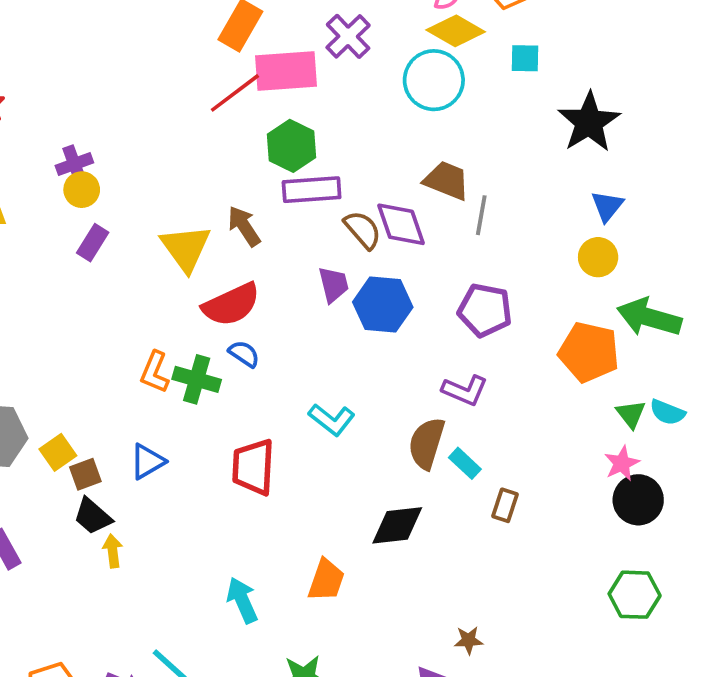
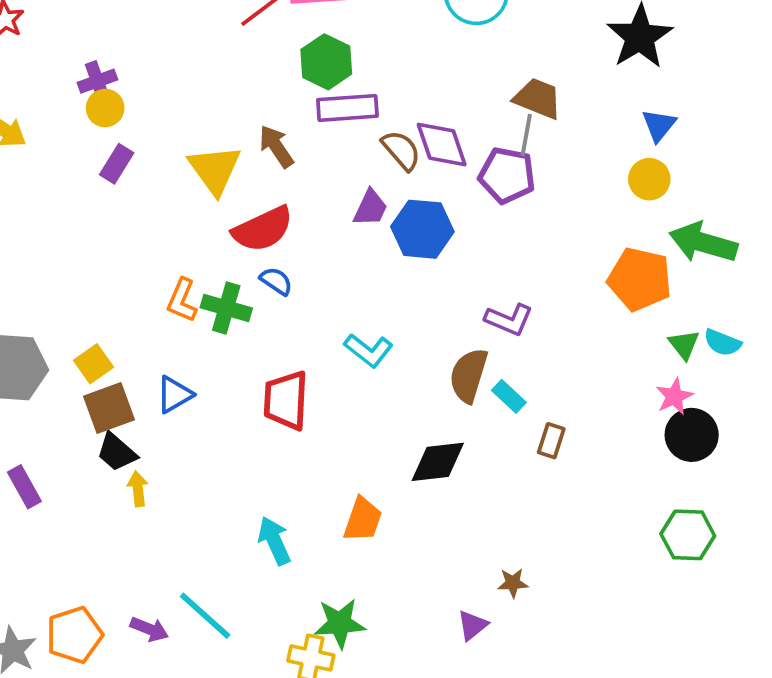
brown trapezoid: (447, 181) -> (538, 98), moved
purple trapezoid: (333, 285) -> (370, 208), turned 39
purple pentagon: (485, 310) -> (507, 175), moved
yellow square: (58, 452) -> (94, 364), moved
brown square: (85, 474) -> (109, 408), size x1.5

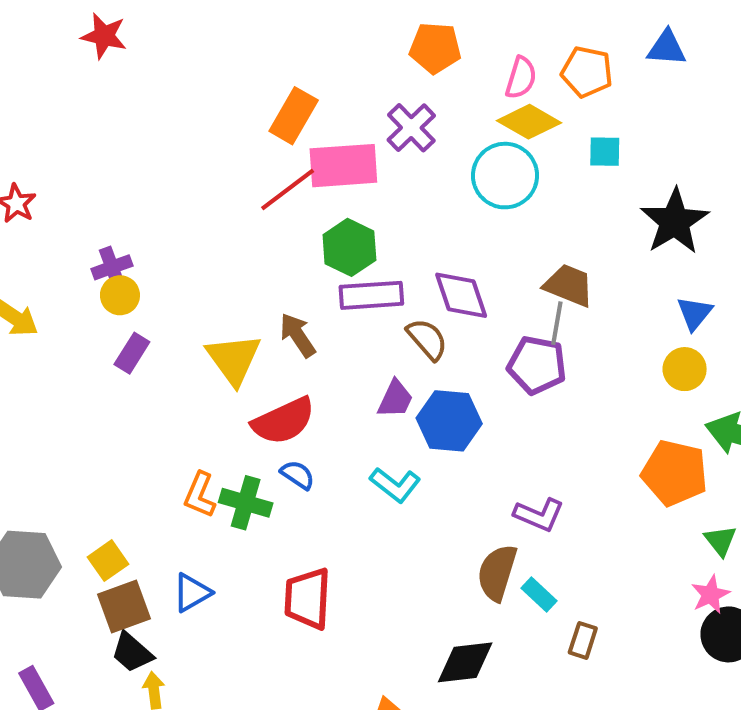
purple diamond: (442, 145) -> (461, 295), moved
cyan L-shape: (369, 350) -> (395, 485), moved

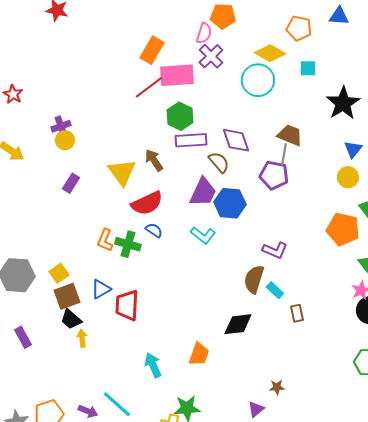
pink semicircle: (521, 78) -> (204, 33), moved
purple rectangle: (132, 353) -> (71, 183), moved
purple trapezoid: (395, 399) -> (203, 192), size x1.5
red trapezoid: (308, 599) -> (127, 305), moved
brown rectangle: (583, 640) -> (297, 313), turned -30

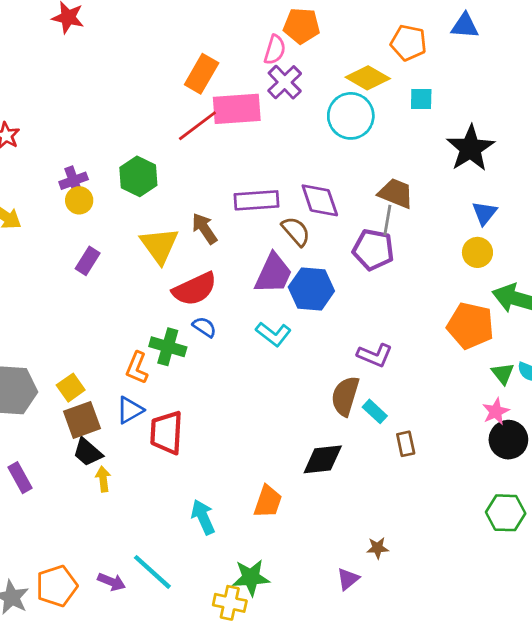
green hexagon: (180, 116) -> (138, 176), moved
orange L-shape: (105, 240) -> (137, 368), moved

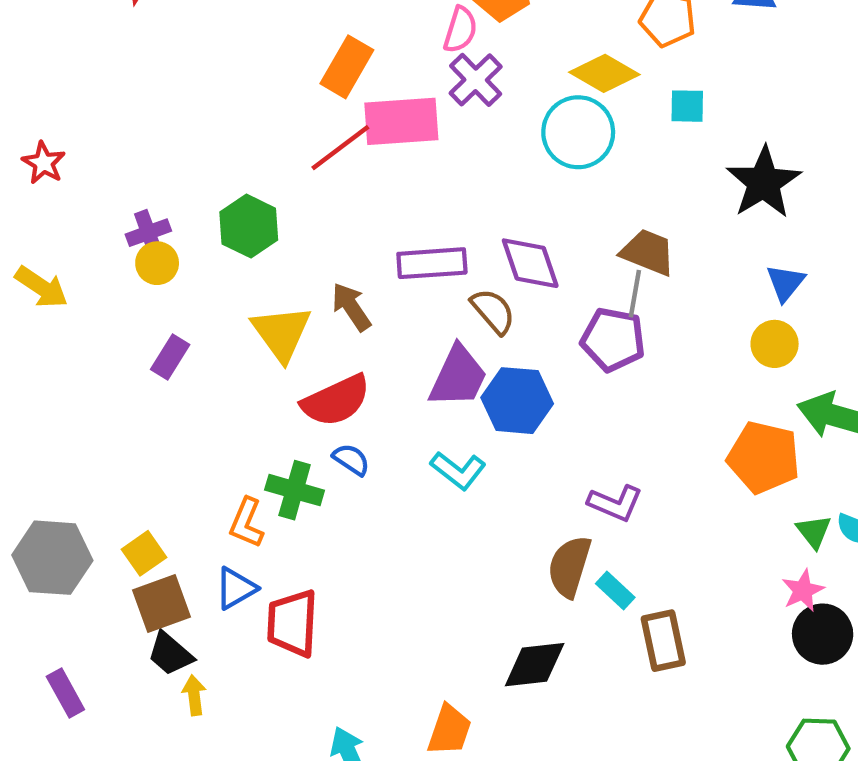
brown rectangle: (406, 444) -> (663, 641), size x1.5

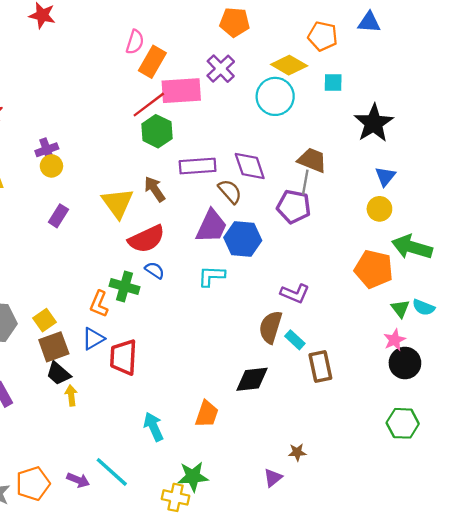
pink semicircle: (460, 30) -> (135, 42), moved
green hexagon: (249, 226) -> (157, 131), moved
cyan L-shape: (458, 470) -> (211, 276), turned 144

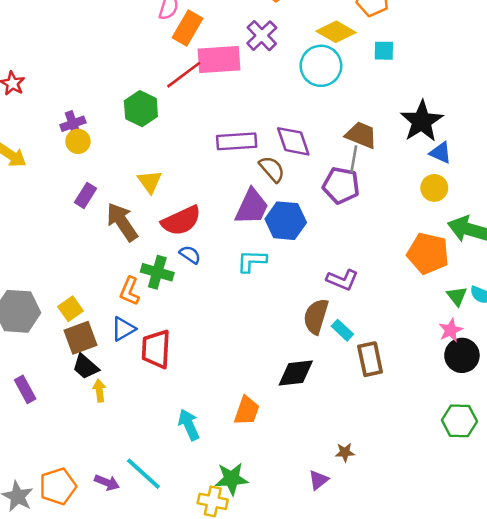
black star: (374, 123) -> (422, 121), moved
green hexagon: (157, 131) -> (141, 109), moved
blue triangle: (385, 176) -> (441, 153), turned -45
brown arrow: (155, 189) -> (122, 222), moved, size x1.4
yellow triangle: (118, 203) -> (150, 182), size x0.7

